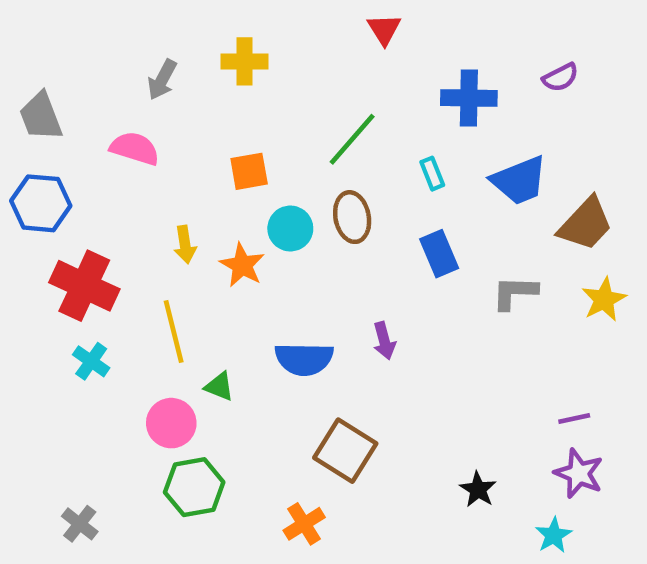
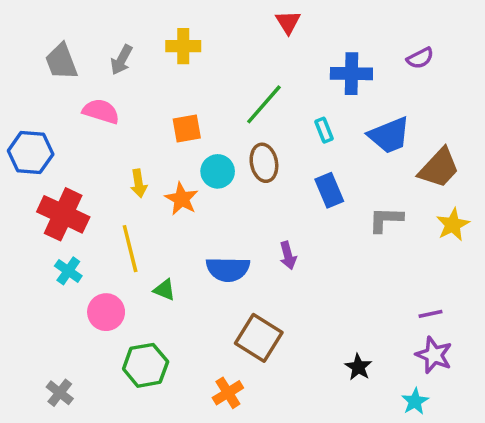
gray trapezoid: (41, 116) -> (61, 62), moved
pink circle: (171, 423) -> (106, 312), moved

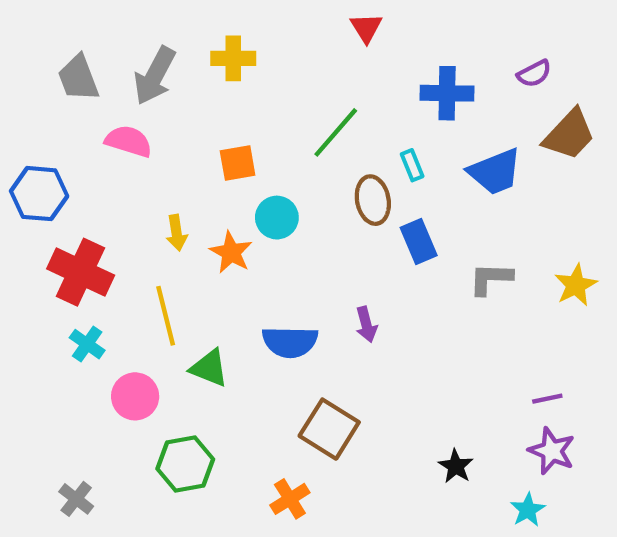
gray arrow: (122, 60) -> (155, 76), size x1.5
brown ellipse: (264, 163) -> (373, 200), moved
brown trapezoid: (439, 168) -> (569, 135), moved
green triangle: (164, 290) -> (209, 368), size x1.4

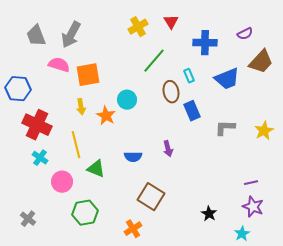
red triangle: (366, 28) -> (171, 22), moved
yellow cross: (233, 58) -> (138, 27), moved, turned -30
orange square: (238, 163) -> (88, 75), moved, size x1.4
blue semicircle: (290, 342) -> (133, 157), size x0.7
gray cross: (76, 499) -> (28, 219), moved

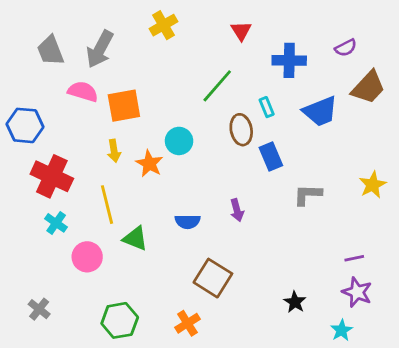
yellow cross: (138, 27) -> (163, 25), moved
gray L-shape: (225, 128) -> (308, 195), moved
green hexagon: (85, 213) -> (120, 320), moved

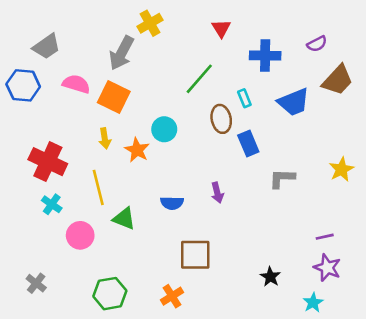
gray arrow: (100, 49) -> (122, 53), moved
gray trapezoid: (50, 51) -> (47, 46), turned -104
orange square: (124, 106) -> (114, 97), turned 36
blue hexagon: (25, 125) -> (23, 85), moved
brown square: (213, 278) -> (195, 255), turned -32

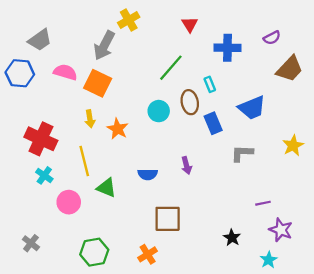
blue trapezoid: (294, 102) -> (252, 108), moved
cyan circle: (164, 129) -> (159, 111), moved
purple line: (325, 237) -> (263, 203), moved

